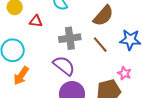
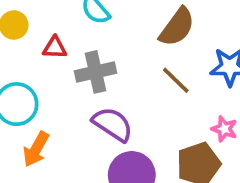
gray cross: (70, 38) -> (95, 72), moved

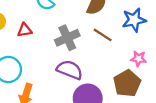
gray cross: (95, 72) -> (67, 38), moved

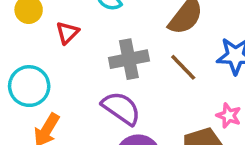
red triangle: (25, 30) -> (67, 33), turned -49

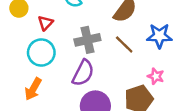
cyan circle: (29, 86) -> (41, 52), moved
purple semicircle: (121, 108) -> (83, 73), turned 84

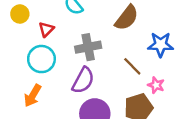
brown line: (124, 44) -> (132, 66), moved

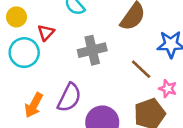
cyan circle: (41, 59) -> (24, 53), moved
purple semicircle: (83, 80) -> (69, 98), moved

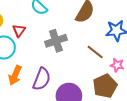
orange arrow: (34, 105) -> (15, 75), moved

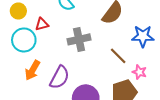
red triangle: (19, 30) -> (42, 24), turned 32

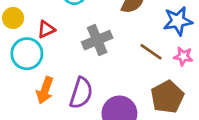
pink star: (139, 72) -> (183, 56), moved

